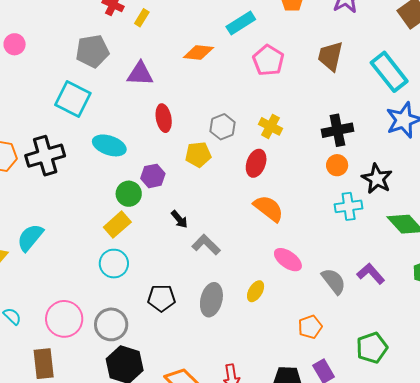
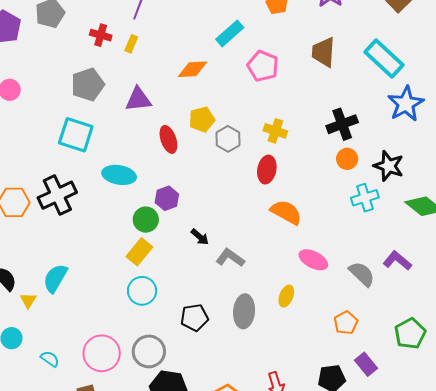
yellow pentagon: (198, 155) -> (202, 119), moved

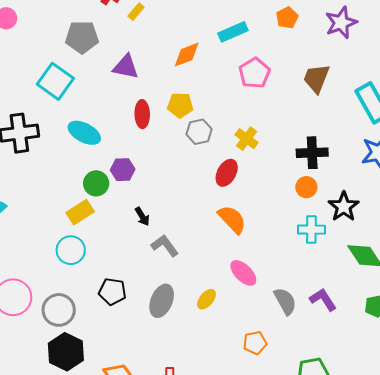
orange diamond: (193, 69) -> (187, 55), turned -36

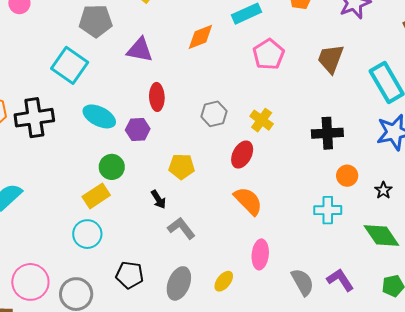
yellow pentagon: (180, 105) -> (182, 167), moved
purple hexagon: (123, 170) -> (138, 129), moved
orange circle: (306, 187) -> (347, 176), moved
black star: (344, 207) -> (383, 190), moved, size x0.6
pink ellipse: (243, 273) -> (260, 254), turned 52

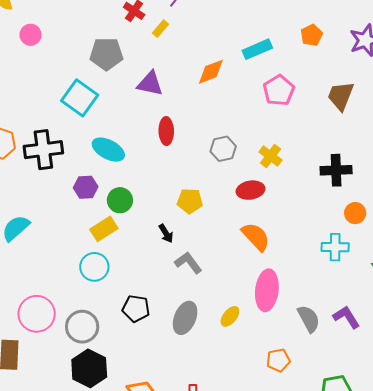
purple hexagon: (138, 129) -> (86, 187), moved
red ellipse: (242, 155) -> (251, 190), turned 52
pink ellipse: (260, 254) -> (267, 290), size x1.4

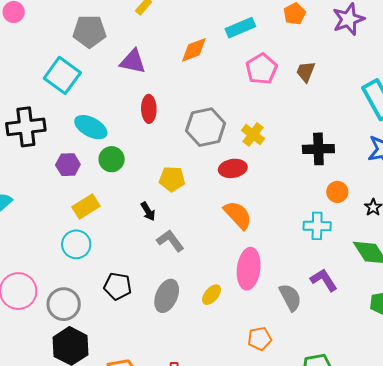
brown trapezoid: (341, 96) -> (306, 72), moved, size x0.7
gray hexagon: (223, 149) -> (206, 127), size x1.5
green circle: (120, 200) -> (112, 159), moved
purple L-shape: (346, 317) -> (324, 280), moved

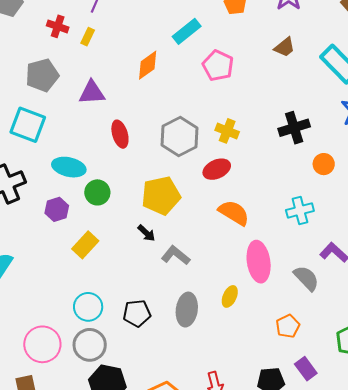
brown trapezoid: (306, 72) -> (285, 47), moved, turned -135
yellow pentagon: (172, 179) -> (161, 196), size x1.5
cyan cross: (317, 226) -> (300, 210), moved
cyan circle: (76, 244) -> (88, 307), moved

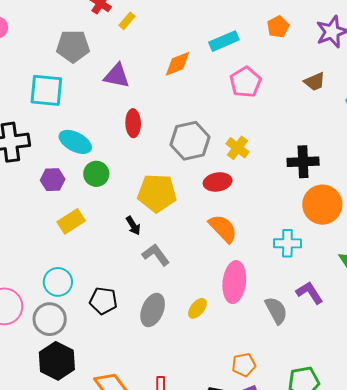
cyan square: (28, 125) -> (46, 90), turned -30
orange circle: (324, 164) -> (322, 205), size x1.8
orange pentagon: (288, 326) -> (244, 365), moved

